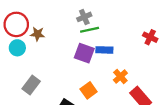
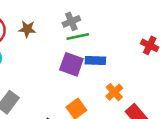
brown star: (38, 34) -> (27, 29), moved

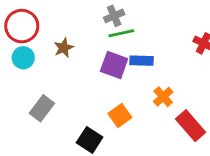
brown star: (27, 29) -> (64, 48), moved, turned -30

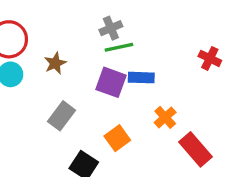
gray rectangle: (42, 108) -> (62, 116), moved

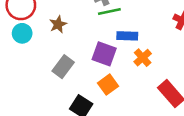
purple square: (111, 82) -> (104, 54), moved
orange cross: (165, 117) -> (143, 58), moved

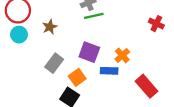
blue rectangle: (127, 36) -> (109, 71), moved
orange square: (108, 85) -> (77, 77), moved

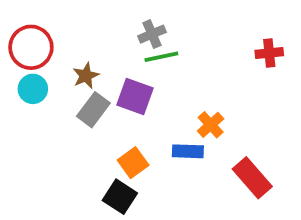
red cross: (156, 24) -> (269, 53), moved, turned -32
purple square: (89, 52) -> (135, 96), moved
gray rectangle: (54, 63) -> (93, 110), moved

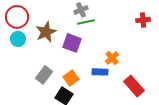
brown star: (86, 76) -> (46, 32), size x1.5
gray rectangle: (93, 110) -> (44, 75), moved

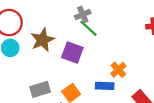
green line: (86, 22) -> (88, 28), turned 54
gray rectangle: (44, 75) -> (40, 89), turned 36

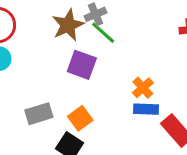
brown star: (42, 40) -> (68, 25), moved
blue rectangle: (105, 86) -> (146, 109), moved

